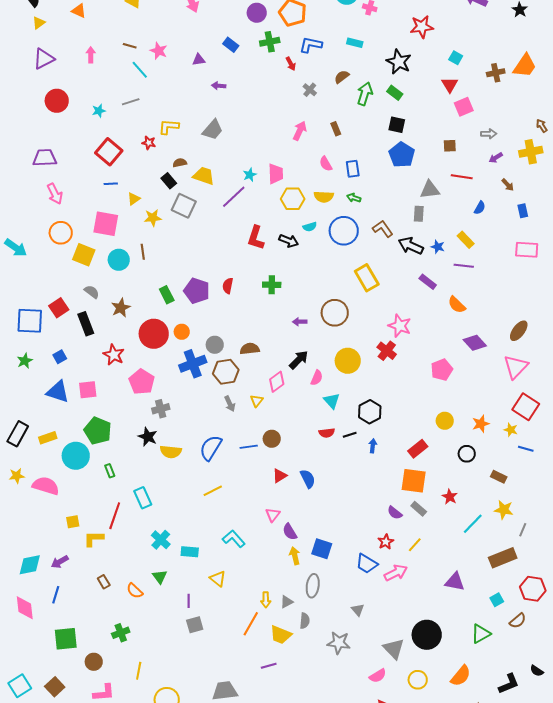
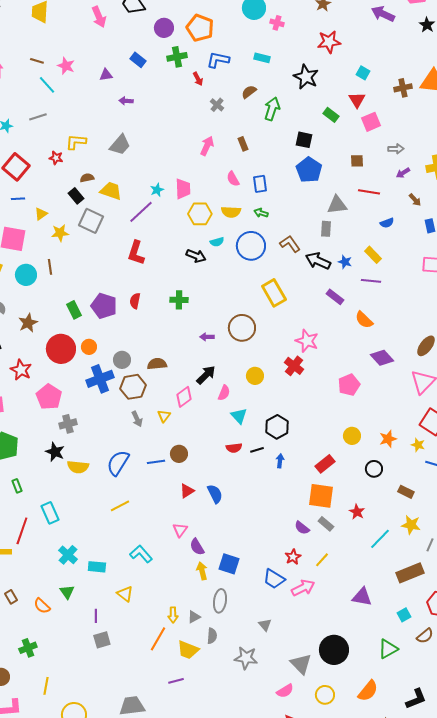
green rectangle: (395, 93) -> (331, 115), moved
blue semicircle: (480, 208) -> (387, 223), turned 40
red L-shape: (256, 238) -> (136, 253), moved
yellow circle: (348, 361) -> (255, 376), size x0.7

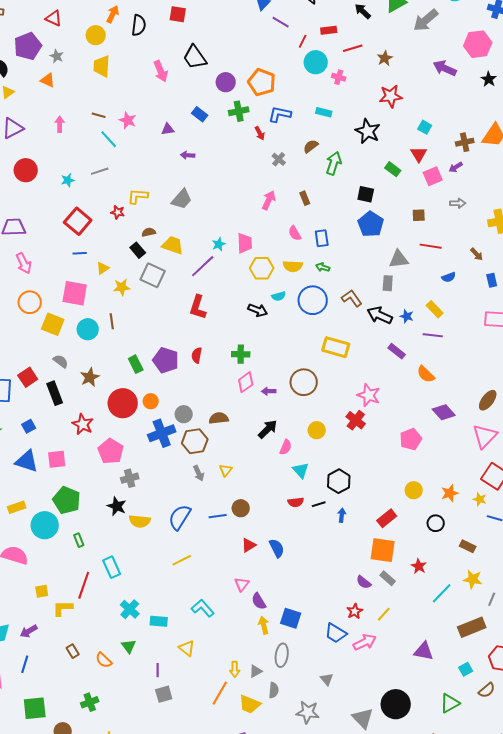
purple arrow: (403, 173) -> (456, 167), moved
yellow rectangle: (274, 293) -> (336, 347), turned -44
pink diamond: (184, 397) -> (246, 382), moved

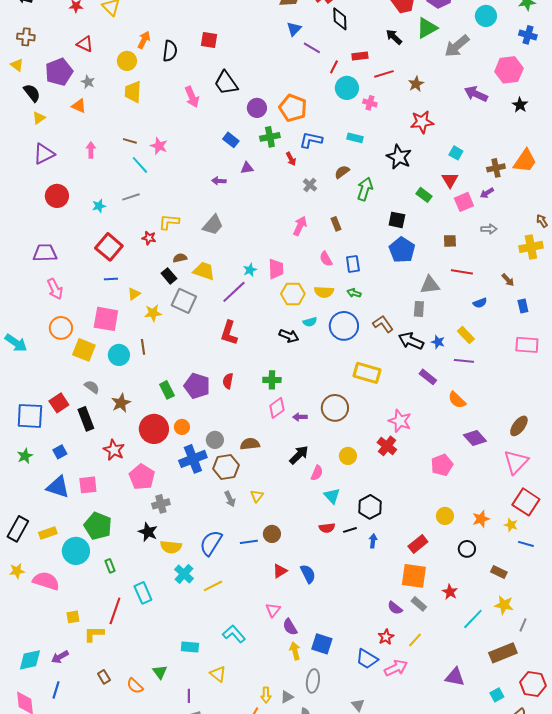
purple triangle: (168, 129) -> (247, 168), moved
cyan cross: (130, 609) -> (184, 574), moved

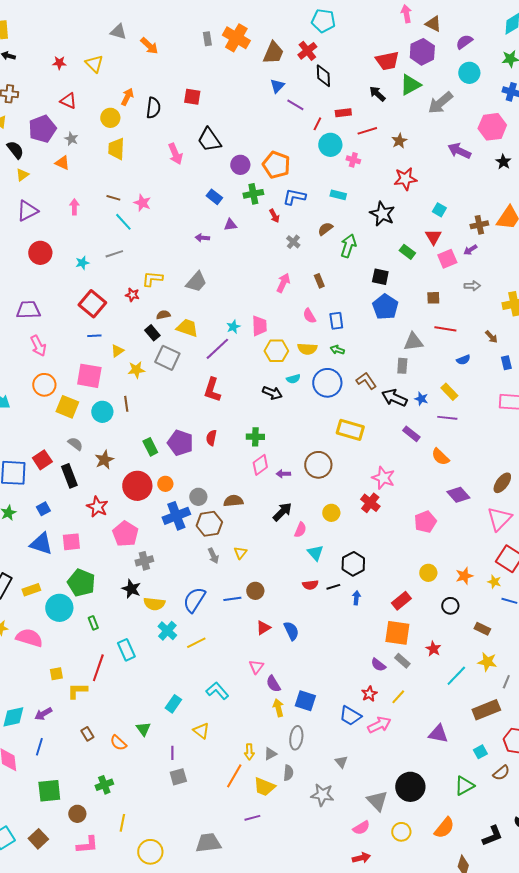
cyan rectangle: (190, 647) -> (173, 704), turned -60

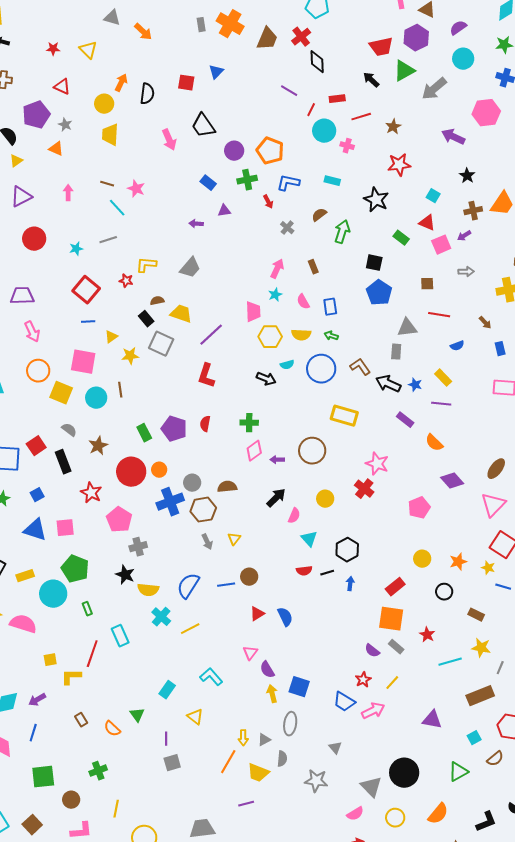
blue triangle: (277, 86) -> (216, 72), moved
black star: (503, 162) -> (467, 176), moved
red triangle: (433, 237) -> (427, 223), turned -36
cyan star: (233, 327) -> (275, 295), moved
cyan line: (456, 676) -> (450, 662), turned 30

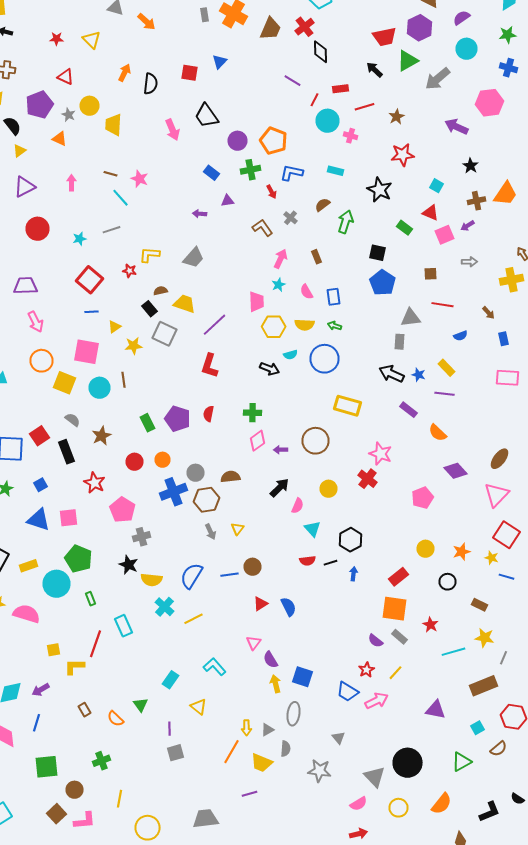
yellow circle: (104, 104) -> (90, 106), moved
brown L-shape: (360, 367) -> (262, 228), moved
red circle: (131, 472) -> (134, 462), size x0.6
brown square: (32, 825) -> (56, 814), moved

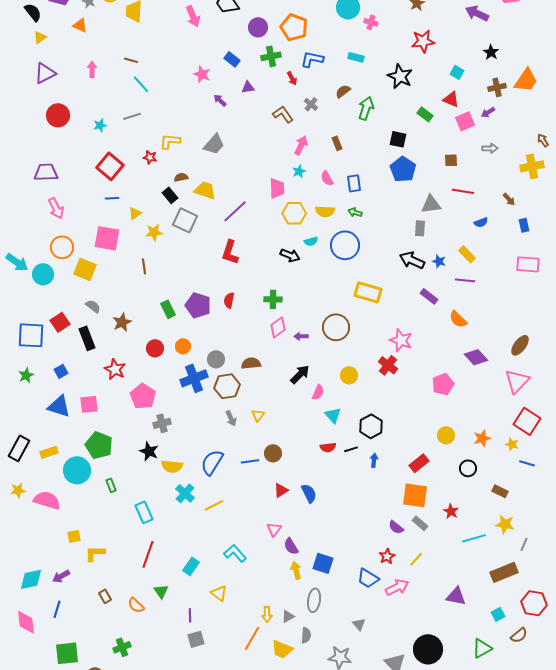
pink star: (140, 179) -> (202, 74), moved
purple arrow: (200, 214) -> (220, 100), turned 40
cyan circle: (100, 388) -> (43, 274), moved
red line: (96, 644) -> (148, 554), moved

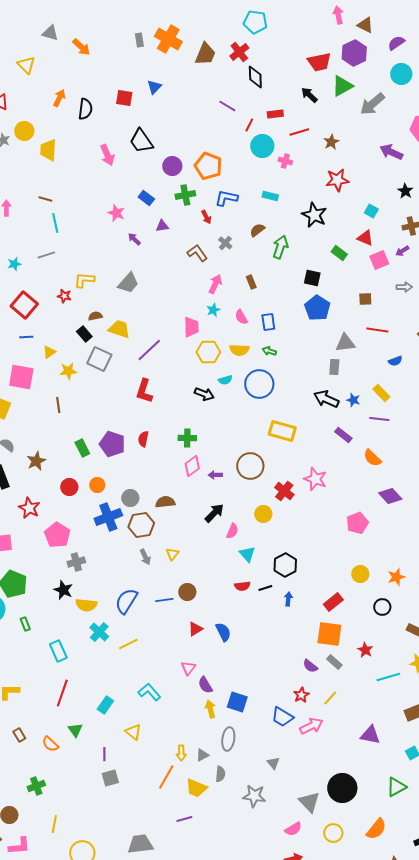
cyan line: (141, 84) -> (55, 223), turned 30
red cross: (388, 365) -> (284, 491), moved

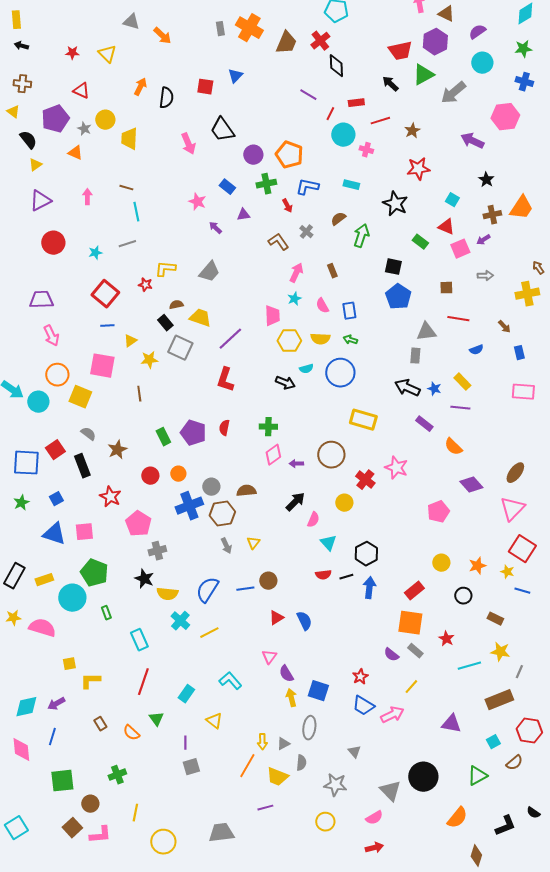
blue arrow: (288, 599) -> (369, 588), size x1.5
red star: (301, 695) -> (360, 677), moved
yellow circle: (333, 833) -> (325, 822), moved

